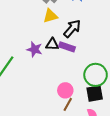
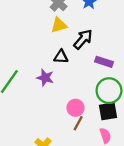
purple rectangle: (67, 47) -> (104, 62), moved
purple star: (35, 49) -> (45, 78), moved

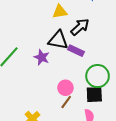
black triangle: (61, 57) -> (58, 40), size x1.5
purple rectangle: (104, 62) -> (76, 51), moved

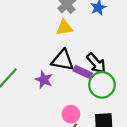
black arrow: (80, 27) -> (96, 63), moved, turned 90
green circle: (98, 76) -> (102, 85), moved

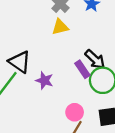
black triangle: (63, 60) -> (20, 62), moved, turned 30
purple rectangle: (83, 72) -> (82, 69), turned 36

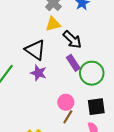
black arrow: (95, 59) -> (72, 40), moved
black triangle: (20, 62) -> (35, 50), moved

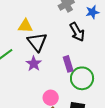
yellow triangle: (53, 24) -> (25, 26), moved
black arrow: (72, 40) -> (77, 32), moved

